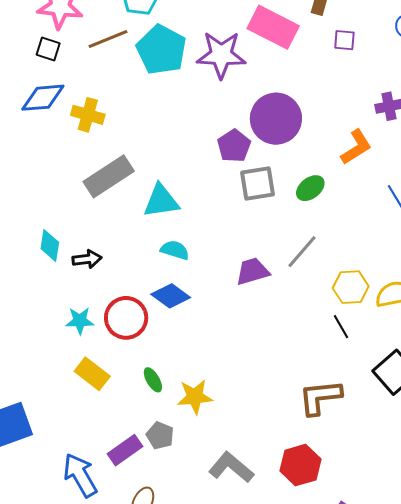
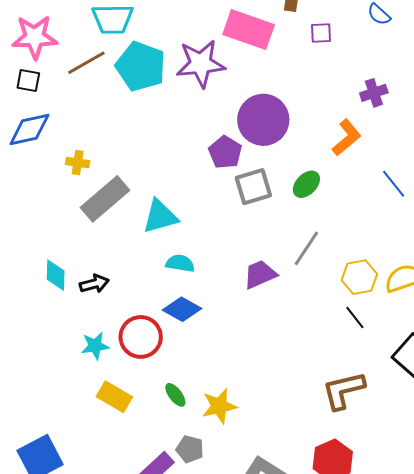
yellow cross: (88, 115) -> (78, 163), moved, size x0.7

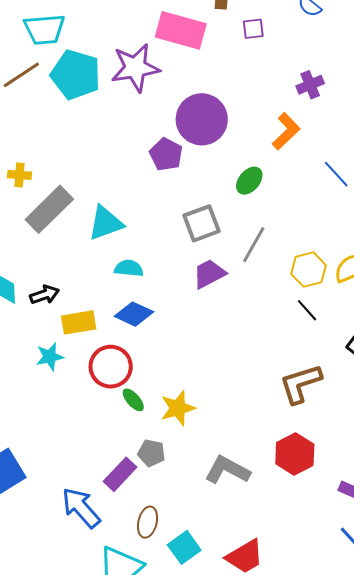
gray square: (253, 187) -> (201, 223), moved
red circle: (141, 337) -> (111, 367), moved
yellow rectangle: (114, 397) -> (79, 322), moved, turned -36

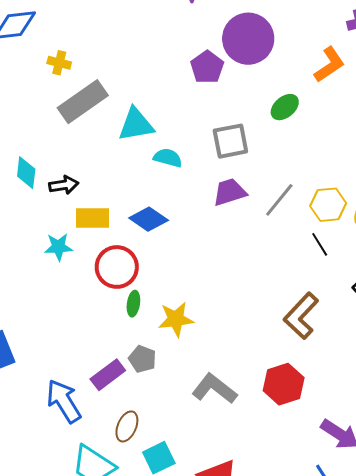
gray line: (254, 245) -> (279, 200), moved
cyan semicircle: (129, 268) -> (168, 158), moved
brown L-shape: (301, 384) -> (301, 316), turned -39
green ellipse: (133, 400) -> (133, 304), turned 40

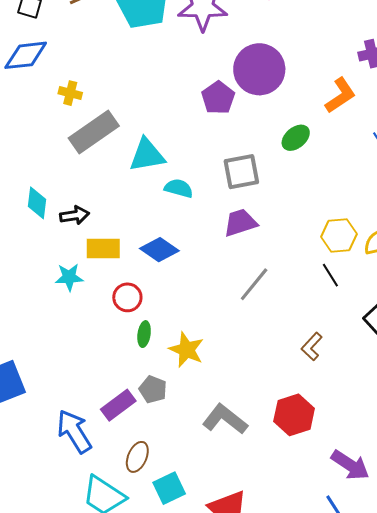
gray line: (279, 200) -> (254, 284), moved
red circle: (117, 267) -> (127, 297), size x0.7
brown L-shape: (301, 316) -> (312, 347), size x0.6
yellow star: (176, 319) -> (186, 350), turned 30

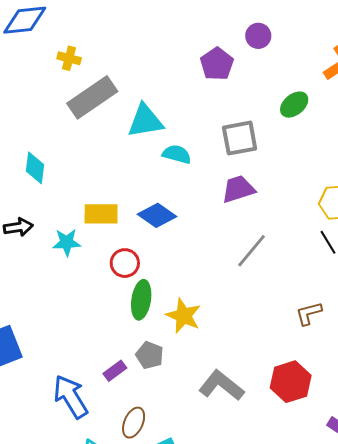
purple circle: (259, 69) -> (258, 36), size x0.5
black arrow: (75, 215) -> (18, 227), moved
green ellipse: (144, 334) -> (141, 300), size x1.5
brown L-shape: (312, 347) -> (309, 313), turned 32
purple rectangle: (118, 405) -> (115, 371), size x0.7

